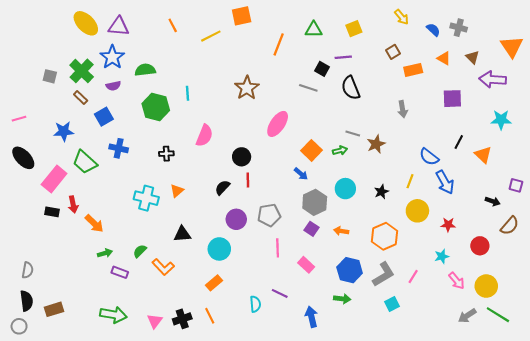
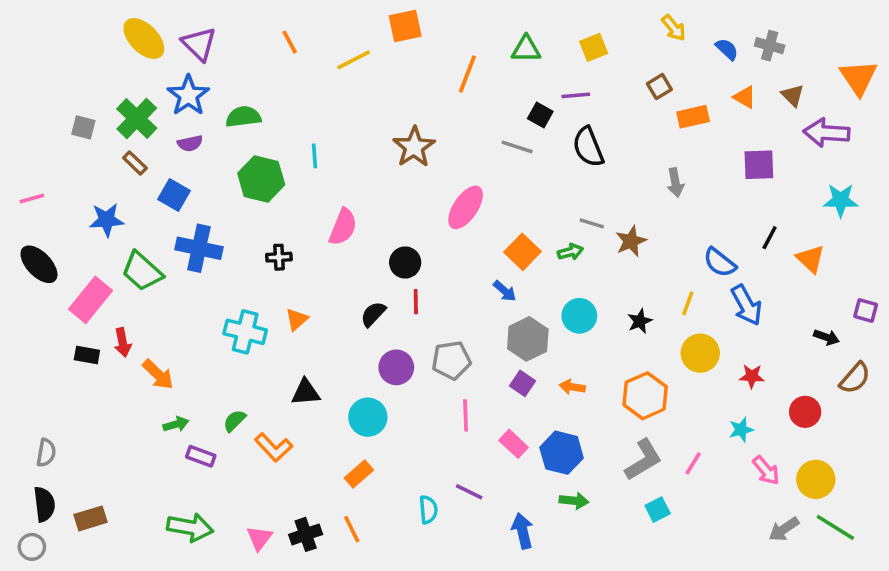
purple triangle: (119, 26) -> (199, 44), turned 40
blue square: (104, 117) -> (174, 195), turned -30
blue cross: (119, 148) -> (199, 248), size x1.4
blue hexagon: (350, 270) -> (562, 453), moved

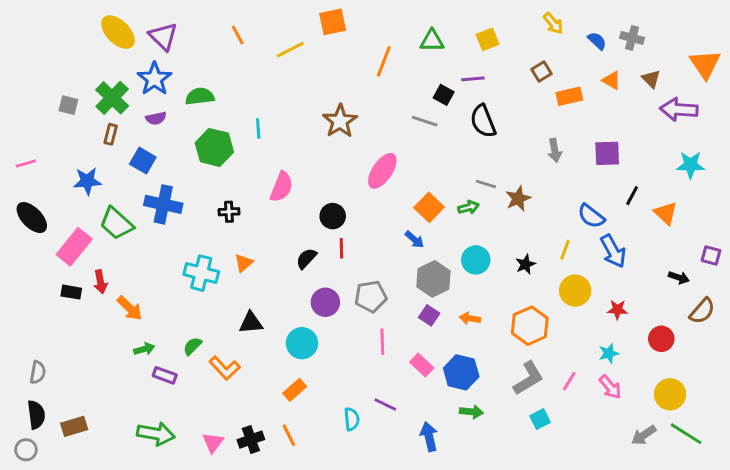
brown rectangle: (135, 163) -> (111, 134), turned 60
purple square: (759, 165) -> (607, 153), moved
pink arrow: (766, 470) -> (610, 387), moved

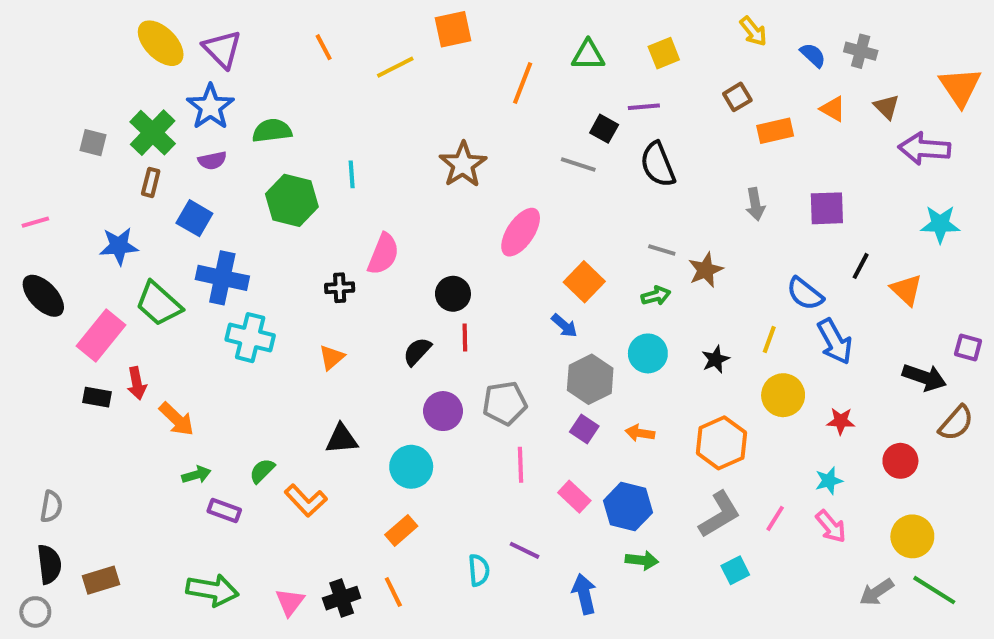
green arrow: (468, 207) -> (656, 296), moved
black cross: (229, 212) -> (340, 288), moved
cyan cross: (201, 273) -> (250, 338), moved
black arrow: (679, 277) -> (924, 377), size x1.5

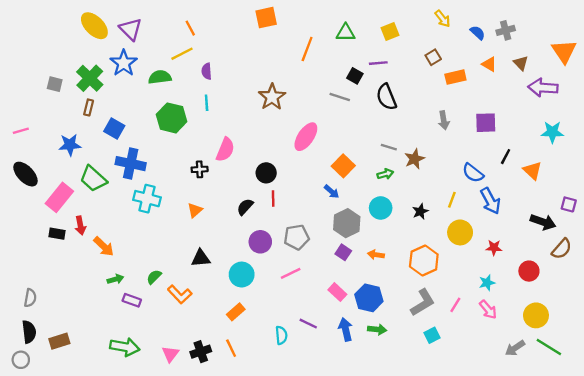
gray cross: (861, 51) -> (506, 30), turned -30
yellow line: (395, 67) -> (182, 54), moved
purple semicircle: (212, 161) -> (207, 71), moved, turned 98
pink line: (521, 465) -> (291, 273), moved, turned 66
blue arrow: (584, 594) -> (346, 329), moved

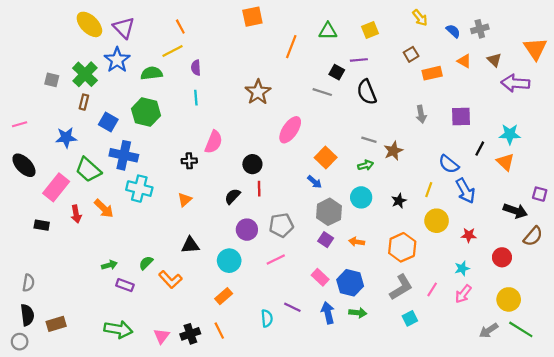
green hexagon: (172, 118) -> (146, 112), moved
cyan star: (552, 132) -> (510, 134), moved
black rectangle: (57, 234) -> (42, 225), moved
orange arrow: (104, 246) -> (104, 209), moved
pink arrow: (488, 310) -> (463, 294), turned 78

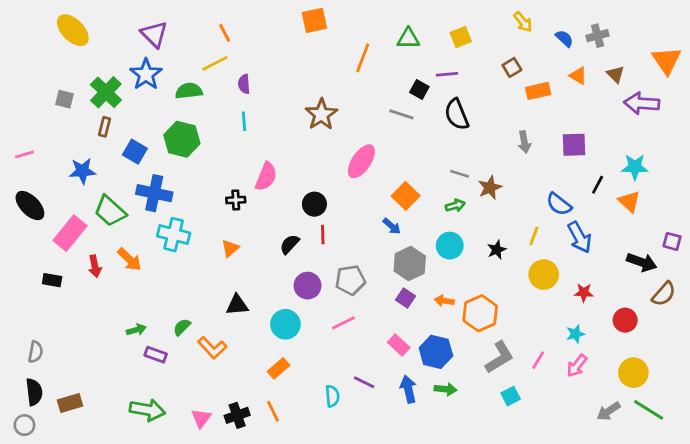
yellow ellipse: (89, 24) -> (73, 30), moved
orange hexagon: (402, 247) -> (480, 313), moved

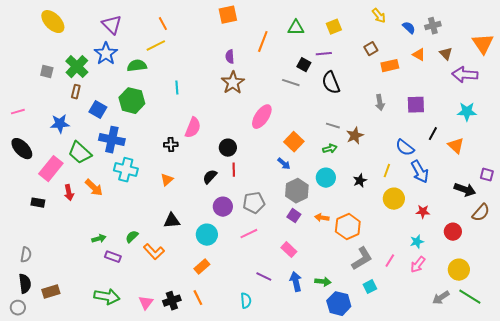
purple semicircle: (244, 84) -> (230, 57), moved
cyan star: (635, 167) -> (467, 112), moved
blue hexagon: (436, 352) -> (339, 304), moved
cyan semicircle: (332, 396) -> (246, 301), moved

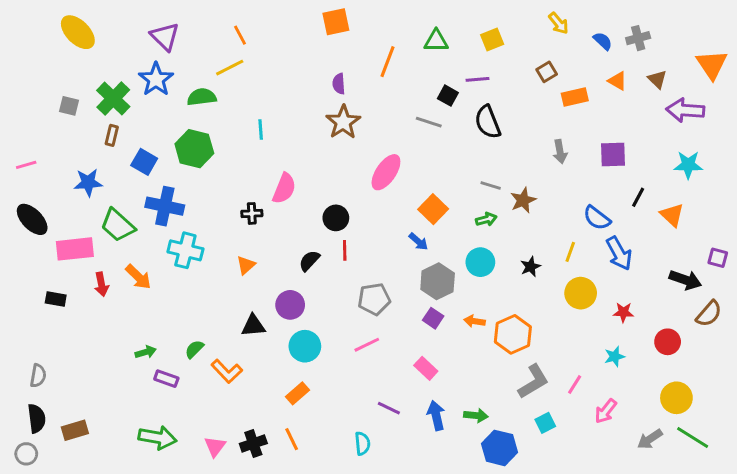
pink rectangle: (51, 169) -> (75, 249), turned 45
purple circle: (223, 207) -> (290, 305), moved
pink arrow: (418, 265) -> (606, 411), moved

